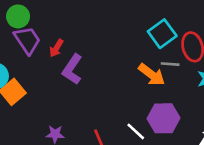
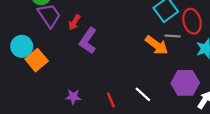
purple hexagon: (164, 118) -> (185, 83), moved

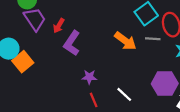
orange arrow: (157, 45) -> (125, 41), moved
purple star: (73, 97) -> (89, 77), moved

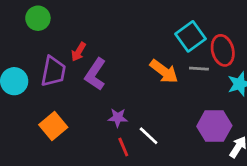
purple trapezoid: (35, 19) -> (53, 71), moved, turned 45
orange square: (23, 62) -> (53, 126), moved
white line: (124, 94) -> (149, 136), moved

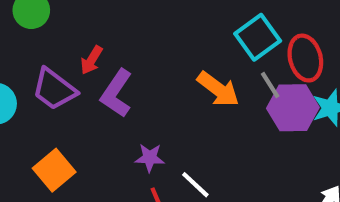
gray line: (199, 69) -> (270, 85), turned 54
purple trapezoid: (53, 71) -> (54, 89), turned 116
purple hexagon: (214, 126) -> (293, 108), moved

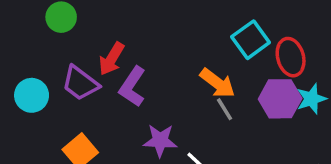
red arrow: (92, 60) -> (112, 59), size x1.4
gray line: (270, 85) -> (224, 109), moved
purple star: (150, 158) -> (160, 141), size x1.4

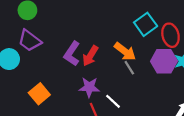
red arrow: (112, 59) -> (90, 56), moved
purple trapezoid: (80, 83) -> (30, 41), moved

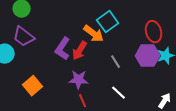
cyan square: (146, 24) -> (108, 22), moved
orange arrow: (125, 51) -> (94, 34), moved
white line: (113, 101) -> (119, 93), moved

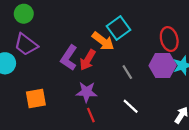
orange square: (33, 86) -> (36, 99), turned 30

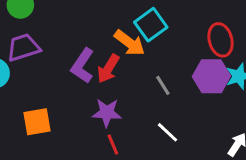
purple trapezoid: (26, 45) -> (23, 47), turned 125

